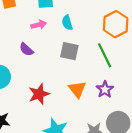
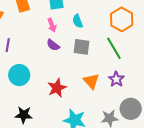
pink arrow: (39, 25) -> (52, 25), turned 88
purple semicircle: (26, 49) -> (53, 45), moved

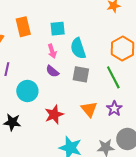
cyan semicircle: (78, 21) -> (78, 48), size x1.5
cyan circle: (19, 75) -> (27, 91), moved
black star: (24, 115) -> (12, 122), moved

